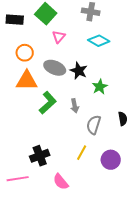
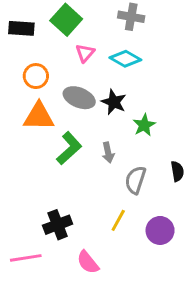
cyan diamond: (99, 41) -> (125, 59), moved

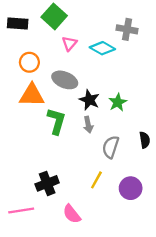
gray cross: (131, 17) -> (127, 29), moved
black star: (114, 102) -> (89, 100), moved
green L-shape: (69, 148) -> (56, 121), turned -32

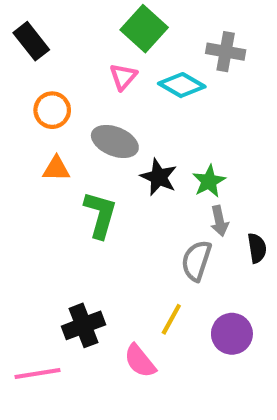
green square: (54, 16) -> (144, 29), moved
black rectangle: (18, 23) -> (31, 41), turned 48
orange triangle: (32, 95) -> (56, 169), size x0.6
gray arrow: (88, 125) -> (219, 221), moved
pink semicircle: (72, 214) -> (140, 361), moved

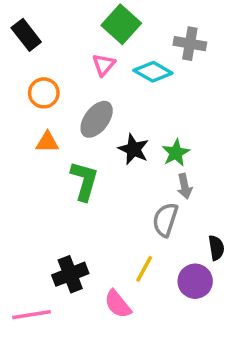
gray ellipse: (115, 141) -> (97, 119), turned -75
black semicircle: (257, 248) -> (216, 248), moved

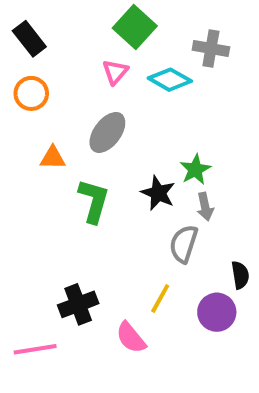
orange circle: (44, 93) -> (31, 93), moved
black star: (134, 149) -> (158, 193), moved

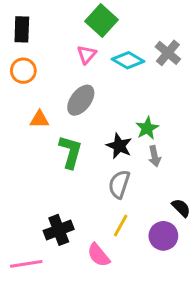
black rectangle: (29, 39) -> (22, 29), turned 40
gray cross: (211, 48) -> (168, 53), moved, turned 30
gray semicircle: (184, 244) -> (119, 184), moved
black semicircle: (240, 275) -> (181, 208), turned -36

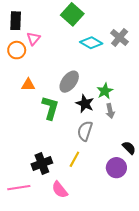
pink triangle: (87, 54) -> (33, 39), moved
gray ellipse: (81, 100) -> (69, 82), moved
yellow line: (121, 226) -> (74, 159), moved
pink semicircle: (99, 255) -> (60, 190), moved

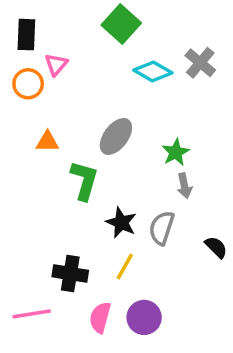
black star: (85, 104) -> (121, 223), moved
gray semicircle: (85, 131) -> (162, 228), moved
black cross: (42, 163) -> (70, 274), turned 30
purple circle: (116, 168) -> (144, 317), moved
pink semicircle: (60, 190) -> (100, 317), turned 54

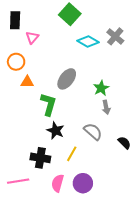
orange circle: (28, 84) -> (16, 62), moved
black star: (121, 223) -> (56, 131), moved
gray semicircle: (162, 228) -> (93, 132), turned 114

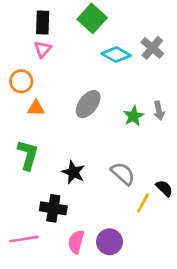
black rectangle: (15, 20) -> (43, 22), moved
green L-shape: (48, 104) -> (28, 155), moved
gray arrow: (106, 107) -> (159, 111), moved
yellow line: (72, 154) -> (143, 203), moved

